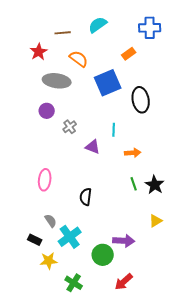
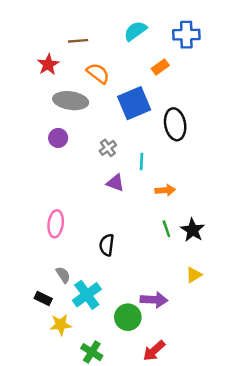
cyan semicircle: (98, 25) -> (135, 31), moved
gray cross: (70, 127) -> (108, 148), moved

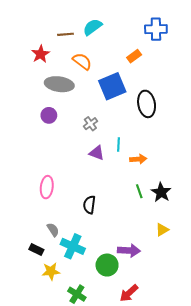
cyan semicircle: (135, 31) -> (93, 27), moved
cyan line: (142, 162) -> (118, 144), moved
cyan cross: (87, 295) -> (73, 246), turned -30

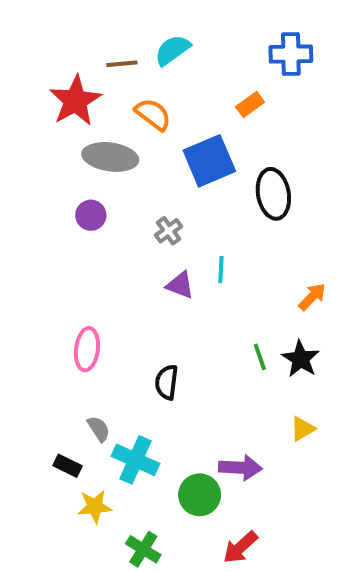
red star: (41, 54) -> (75, 101), size x1.5
orange arrow: (138, 159) -> (312, 297), moved, turned -42

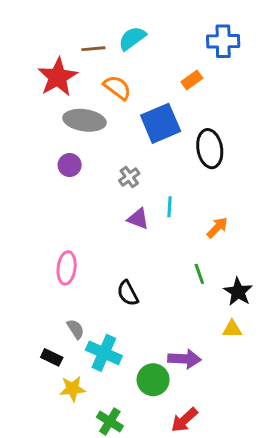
orange arrow: (312, 297) -> (217, 228), moved
black star: (301, 359) -> (238, 292), moved
black semicircle: (167, 382) -> (128, 293), turned -35
yellow triangle: (303, 429) -> (232, 329), turned 30

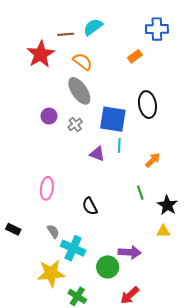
gray ellipse: (84, 120) -> (79, 91), moved, turned 48
blue square: (161, 123) -> (113, 119), moved, turned 32
gray cross: (129, 177) -> (75, 124), moved
black rectangle: (52, 357) -> (13, 229), moved
yellow star: (73, 389) -> (51, 273), size x1.5

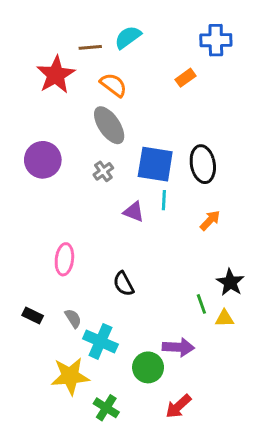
black ellipse: (147, 105) -> (203, 164), moved
purple circle: (49, 116) -> (43, 160), moved, size x1.6
green line: (140, 193) -> (201, 304), moved
black rectangle: (13, 229) -> (33, 316), moved

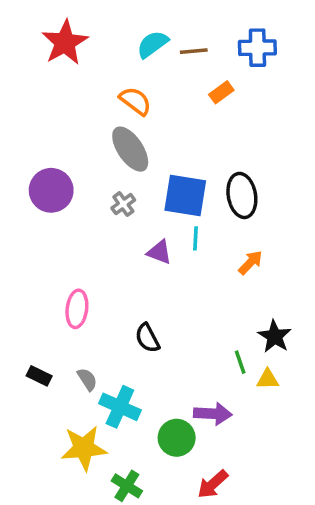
brown line: (90, 47) -> (194, 51), moved
red star: (56, 75) -> (65, 42), moved

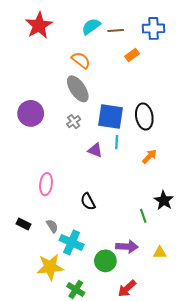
yellow triangle: (268, 379) -> (160, 253), moved

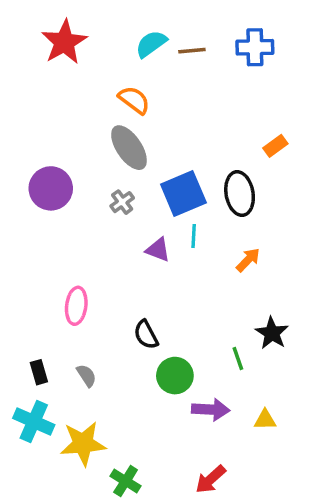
orange rectangle: (132, 55) -> (275, 146), moved
blue square: (111, 117) -> (183, 194), turned -32
black rectangle: (23, 224) -> (39, 372), turned 48
cyan cross: (72, 242) -> (34, 421), moved
green circle: (105, 261) -> (175, 376), moved

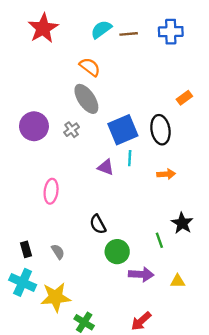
gray cross: (122, 202) -> (72, 130), moved
orange arrow: (248, 260) -> (166, 174), turned 42
pink ellipse: (76, 306) -> (51, 191), moved

